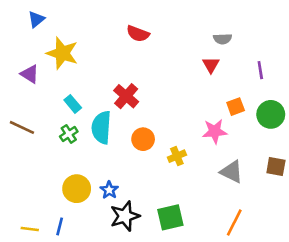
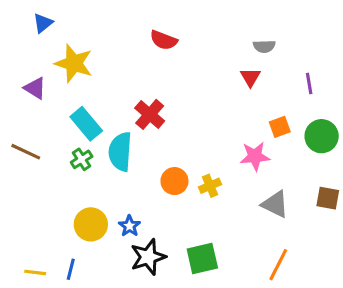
cyan rectangle: (73, 104) -> (86, 124), size x1.5
orange circle: (143, 139) -> (174, 181), moved

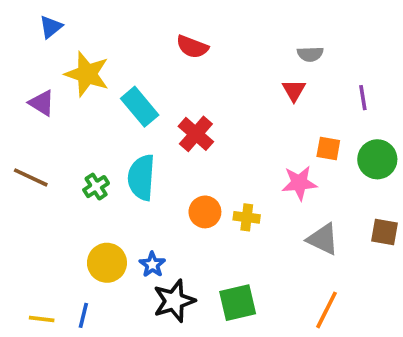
red cross: (150, 114) -> (196, 134), moved
cyan rectangle: (86, 124) -> (140, 107), moved
orange square: (280, 127) -> (328, 148), turned 30
yellow cross: (210, 186) -> (247, 217), turned 30

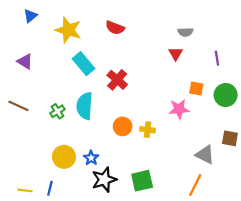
yellow star: (87, 74) -> (68, 30), moved
gray triangle: (323, 239) -> (205, 155), moved

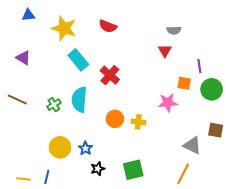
blue triangle: (30, 16) -> (28, 15), turned 32
purple line: (217, 58) -> (199, 66), moved
black star: (104, 180) -> (98, 169), size x0.6

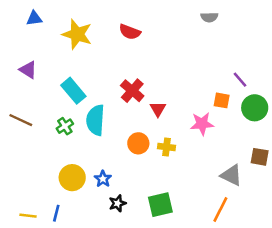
gray semicircle: (174, 30) -> (209, 17), moved
red triangle: (165, 51) -> (158, 109), moved
cyan rectangle: (78, 60) -> (73, 91), moved
purple line: (199, 66) -> (240, 80), turned -32

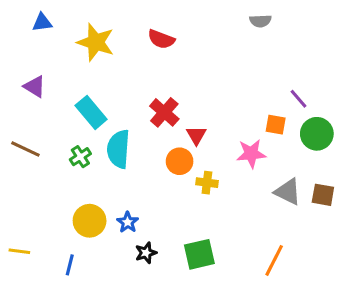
orange circle: (138, 143) -> (180, 161), moved
gray triangle: (231, 175) -> (288, 192), moved
yellow line: (28, 216) -> (19, 251), moved

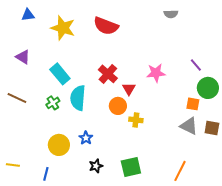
red semicircle: (161, 39) -> (106, 26), size x1.4
orange square: (276, 125) -> (193, 104), moved
pink star: (251, 154) -> (156, 73), moved
blue star: (128, 222) -> (86, 138), moved

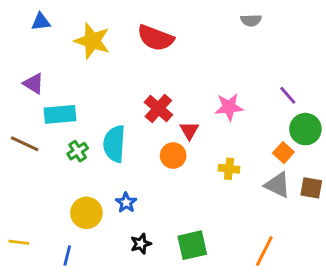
cyan rectangle: (60, 74) -> (60, 114), moved, turned -55
orange square: (193, 104) -> (283, 153), turned 32
yellow cross: (136, 120) -> (229, 169), moved

